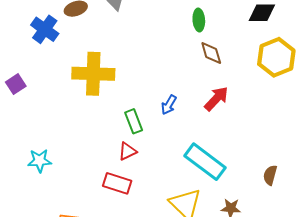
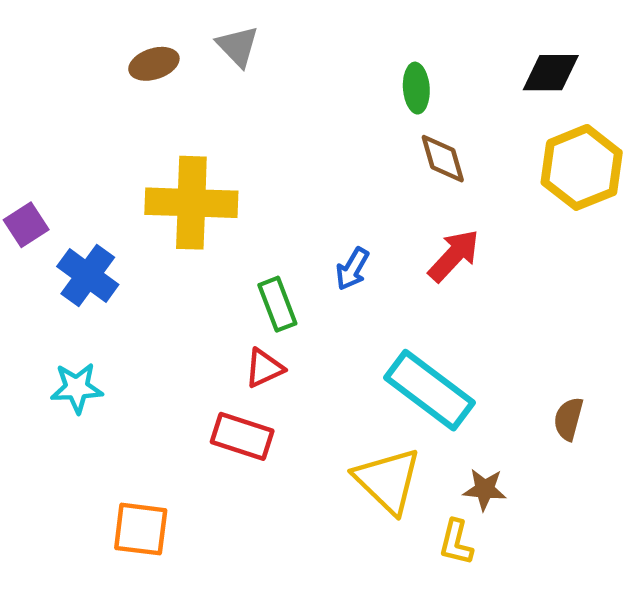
blue cross: (45, 29) -> (88, 275), moved

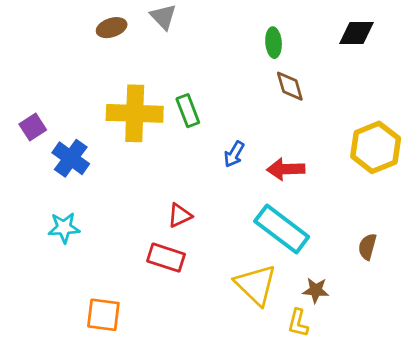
yellow hexagon: (582, 167) -> (376, 147), moved
red arrow: (454, 256) -> (286, 169), moved, turned -135
green rectangle: (277, 304) -> (188, 111), moved

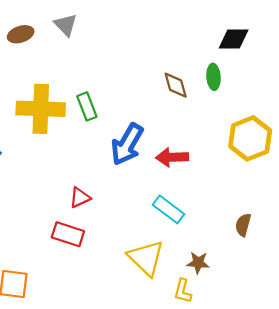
green ellipse: (274, 43) -> (214, 77), moved
blue arrow: (234, 154) -> (127, 144), size x1.8
cyan rectangle: (282, 229) -> (169, 209), size x0.7

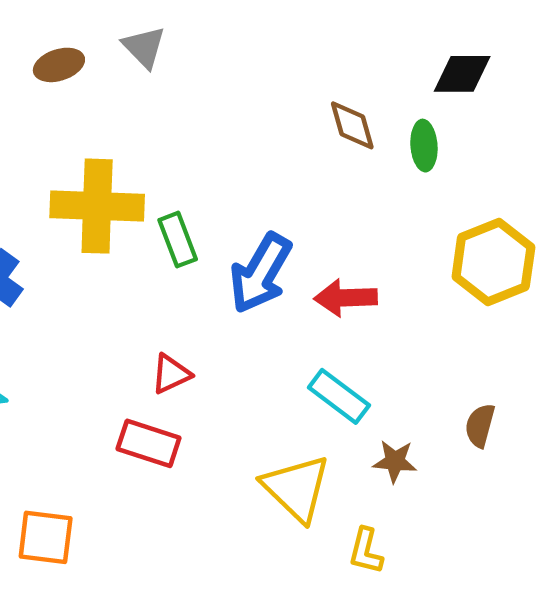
brown diamond: (176, 85) -> (352, 125), moved
green rectangle: (87, 106) -> (178, 240), moved
brown star: (198, 263) -> (395, 461), moved

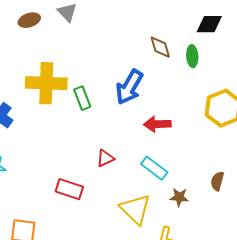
blue arrow: (261, 273) -> (129, 87), moved
red triangle: (171, 374) -> (105, 158), moved

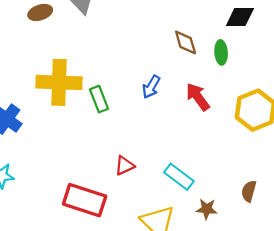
blue arrow: (129, 87) -> (151, 87), size x0.6
red arrow: (157, 124) -> (198, 97), moved, turned 56
red rectangle: (69, 189) -> (85, 200), size x1.4

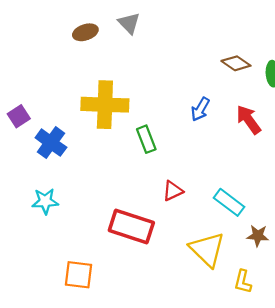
brown diamond: (186, 42) -> (236, 63), turned -40
green rectangle: (99, 99) -> (146, 139), moved

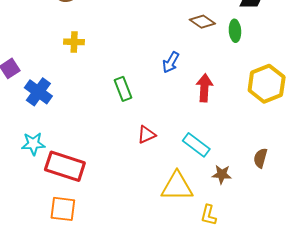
yellow cross: (105, 105) -> (74, 42), moved, size x0.5
red arrow: (249, 120) -> (204, 88), moved, turned 40
red rectangle: (131, 226) -> (65, 166), moved
yellow triangle: (207, 249) -> (177, 187), turned -44

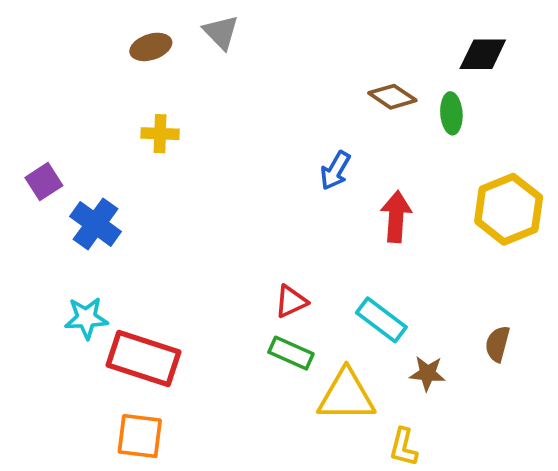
green rectangle: (123, 89) -> (291, 353), moved, turned -45

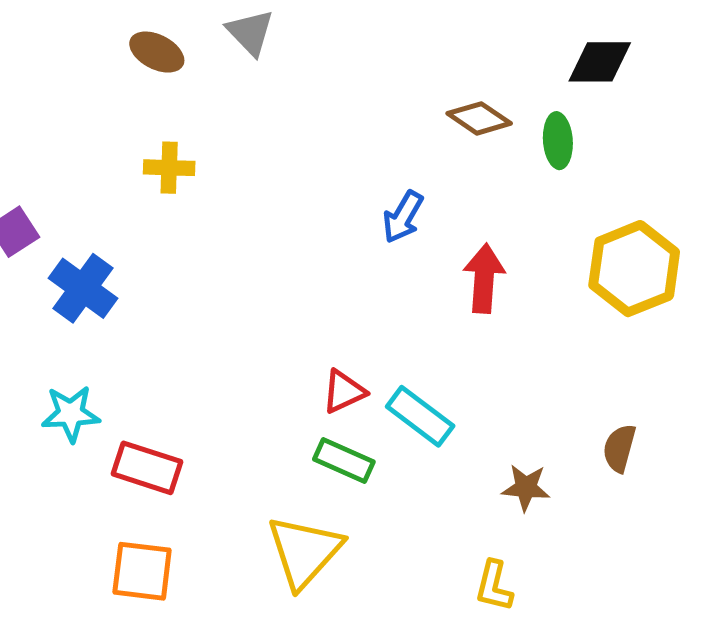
brown ellipse: (151, 47) -> (157, 52), turned 45
cyan rectangle: (381, 320) -> (420, 416), moved
red rectangle: (143, 359) -> (147, 468), size x0.7
yellow triangle: (346, 395) -> (304, 552), moved, turned -48

